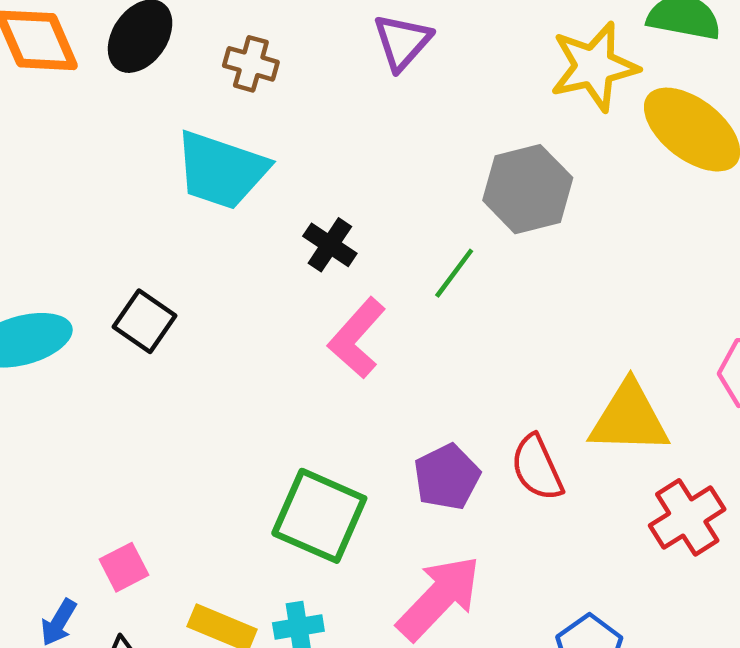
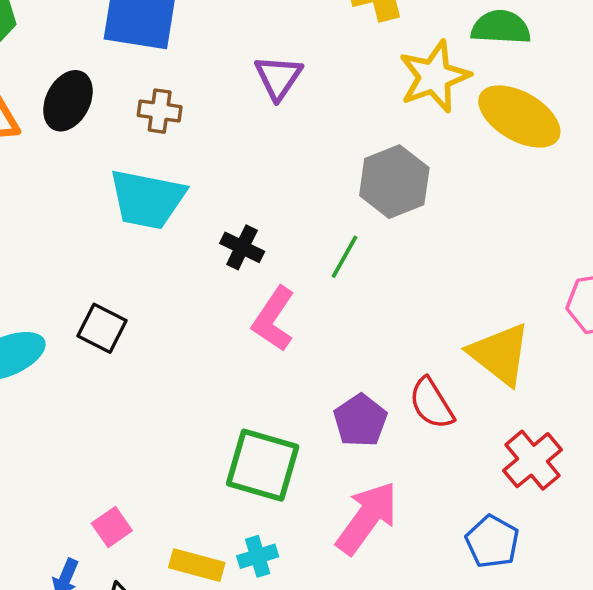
yellow triangle: (629, 418) -> (500, 354), turned 44
red cross: (687, 517) -> (533, 460), moved

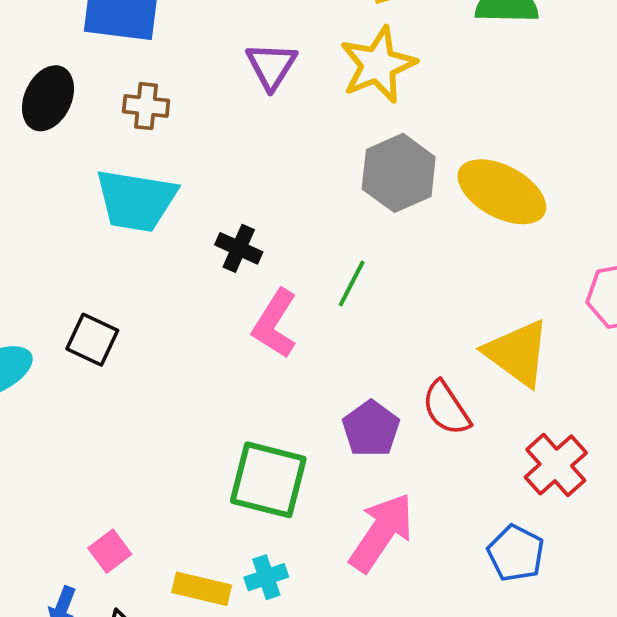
yellow star: (434, 77) -> (378, 65), moved
yellow ellipse: (519, 116) -> (502, 192), moved
green line: (344, 257) -> (352, 283), moved

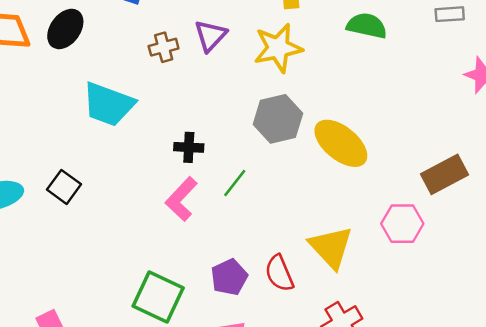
brown cross: (146, 106) -> (164, 47), moved, turned -32
black cross: (239, 248) -> (189, 147), moved, turned -32

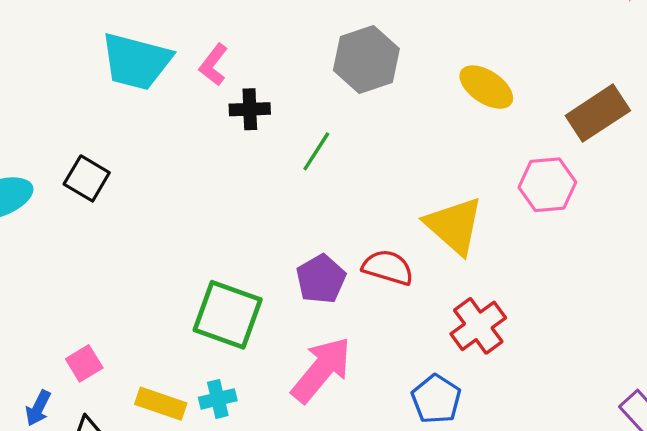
yellow ellipse: (341, 143) -> (486, 87), moved, size x0.7
pink L-shape: (181, 199) -> (214, 65), moved, size x0.7
red semicircle: (279, 273) -> (388, 267), turned 135

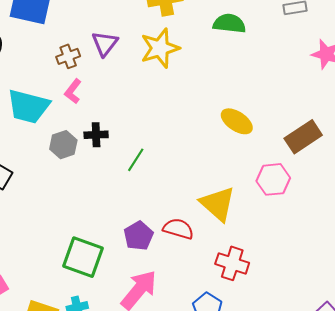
gray hexagon: (366, 59) -> (63, 145), moved, size x0.7
pink L-shape: (214, 65) -> (73, 91), moved
red cross: (478, 326) -> (232, 263), turned -36

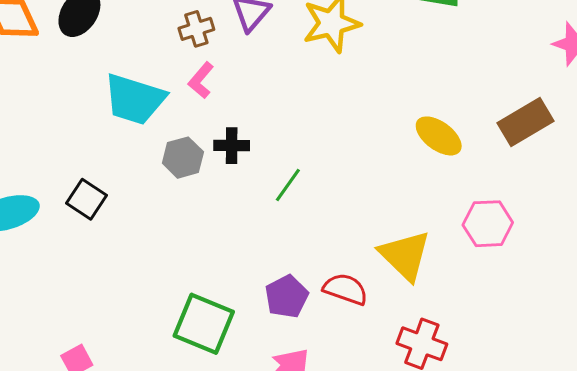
brown rectangle: (303, 137) -> (526, 122), moved

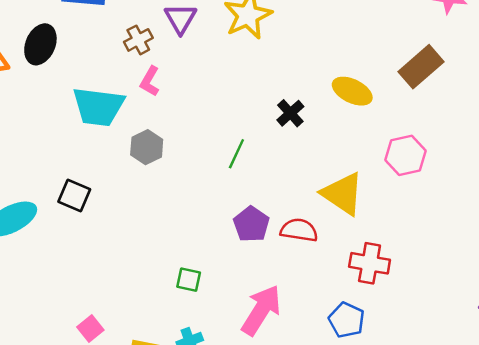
black cross: (232, 146) -> (290, 113), moved, turned -32
purple pentagon: (287, 296) -> (251, 224), moved
green square: (204, 324) -> (189, 280), size x0.5

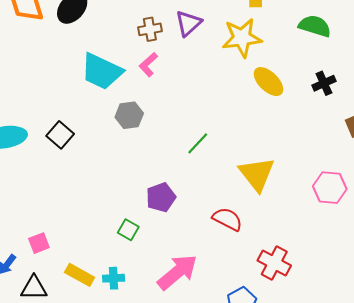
yellow ellipse: (352, 91) -> (268, 82), moved
black cross: (290, 113) -> (324, 83), moved
yellow triangle: (343, 194) -> (257, 174), moved
purple pentagon: (251, 224) -> (161, 197), moved

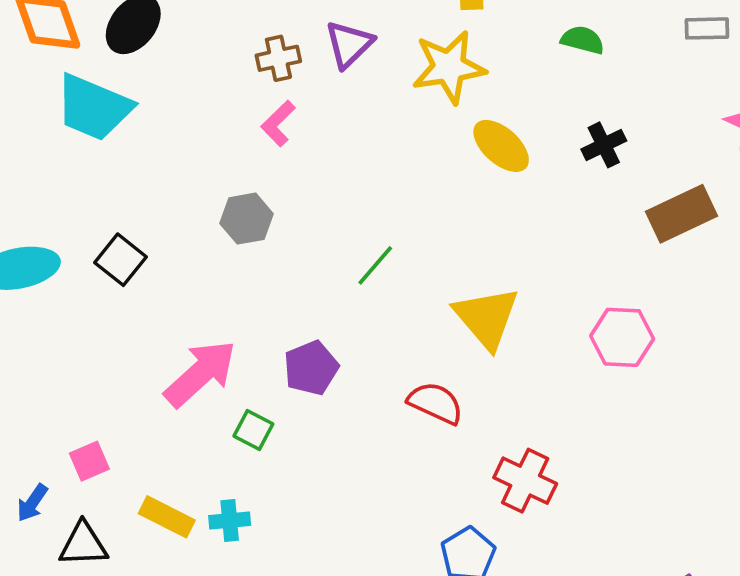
green semicircle: (315, 26) -> (583, 40), size x0.7
cyan trapezoid: (102, 71) -> (94, 107), moved
pink arrow: (177, 272) -> (200, 373), moved

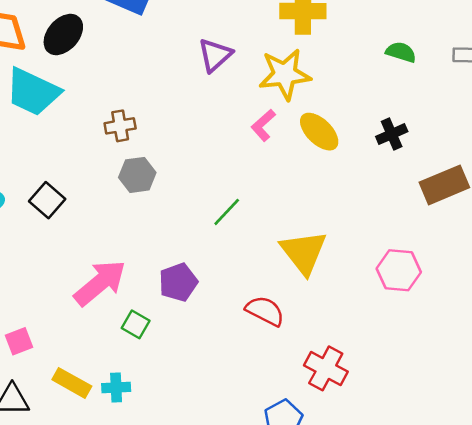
green semicircle: (583, 40) -> (401, 52), moved
brown cross: (278, 58) -> (120, 126), moved
pink L-shape: (278, 124) -> (263, 125), moved

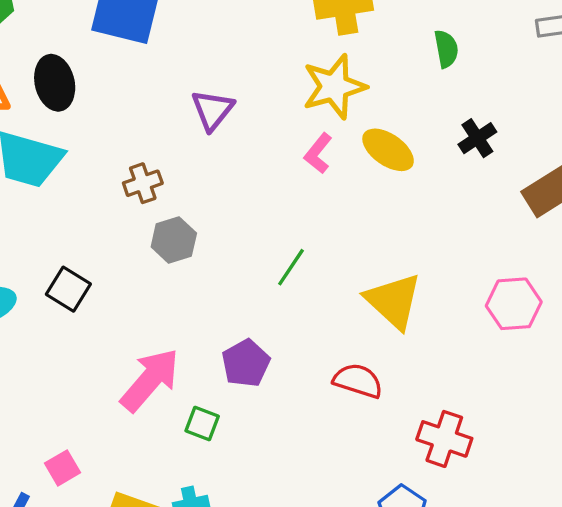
black ellipse: (63, 34) -> (55, 83), turned -45
green semicircle: (401, 52) -> (446, 49), moved, turned 72
purple triangle: (215, 55) -> (212, 110), moved

